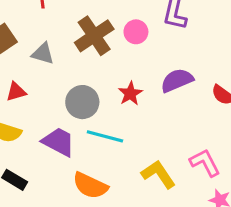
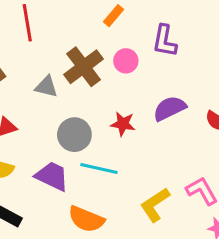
gray triangle: (43, 54) -> (46, 87), moved
red star: (130, 94) -> (123, 124), turned -30
yellow L-shape: (158, 174) -> (155, 205), turned -87

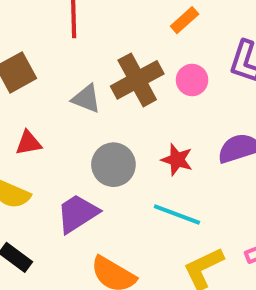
cyan line: (99, 169) -> (177, 214), moved
purple trapezoid: (52, 176) -> (77, 213), turned -66

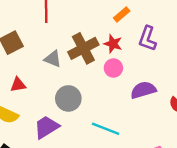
orange rectangle: (185, 20) -> (122, 15), moved
pink circle: (192, 80) -> (113, 68), moved
red star: (177, 160) -> (113, 44), moved

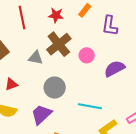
red star: (113, 44) -> (56, 15), moved

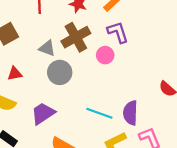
purple L-shape: (110, 26) -> (118, 32), moved, turned 145
purple semicircle: (115, 69) -> (130, 113), moved, turned -70
gray circle: (55, 88) -> (60, 72), moved

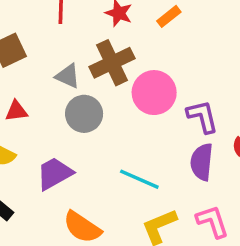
purple L-shape: (118, 32) -> (202, 117), moved
pink circle: (105, 55) -> (154, 93), size x1.6
purple semicircle: (130, 113) -> (202, 162), moved

